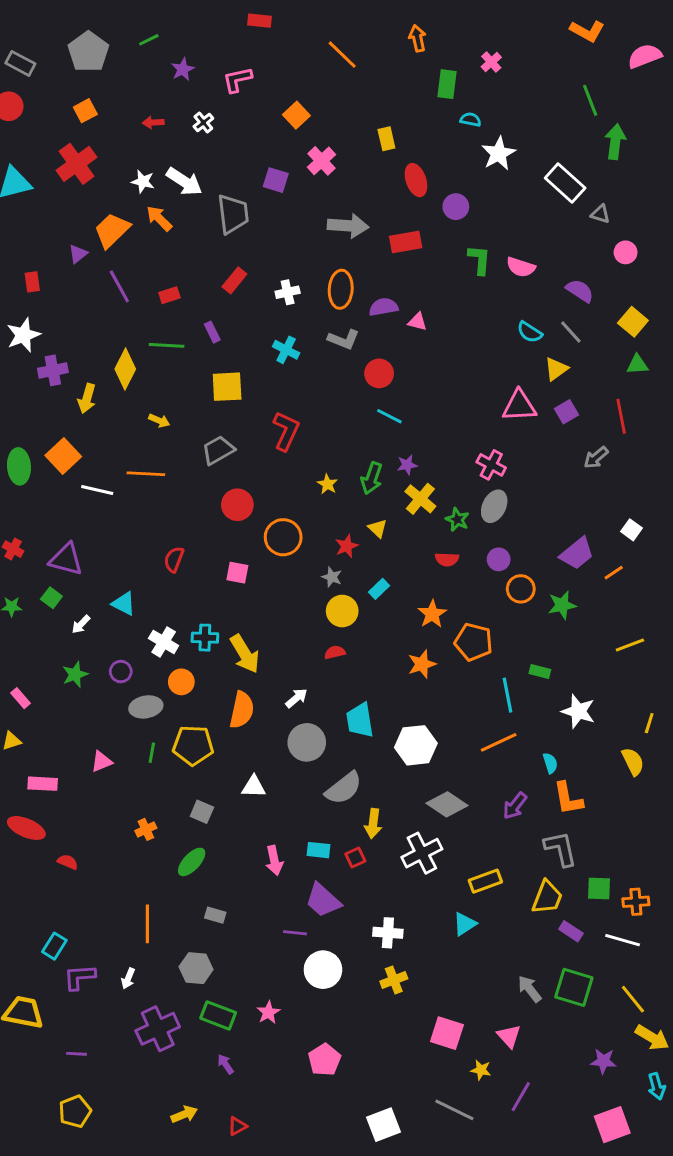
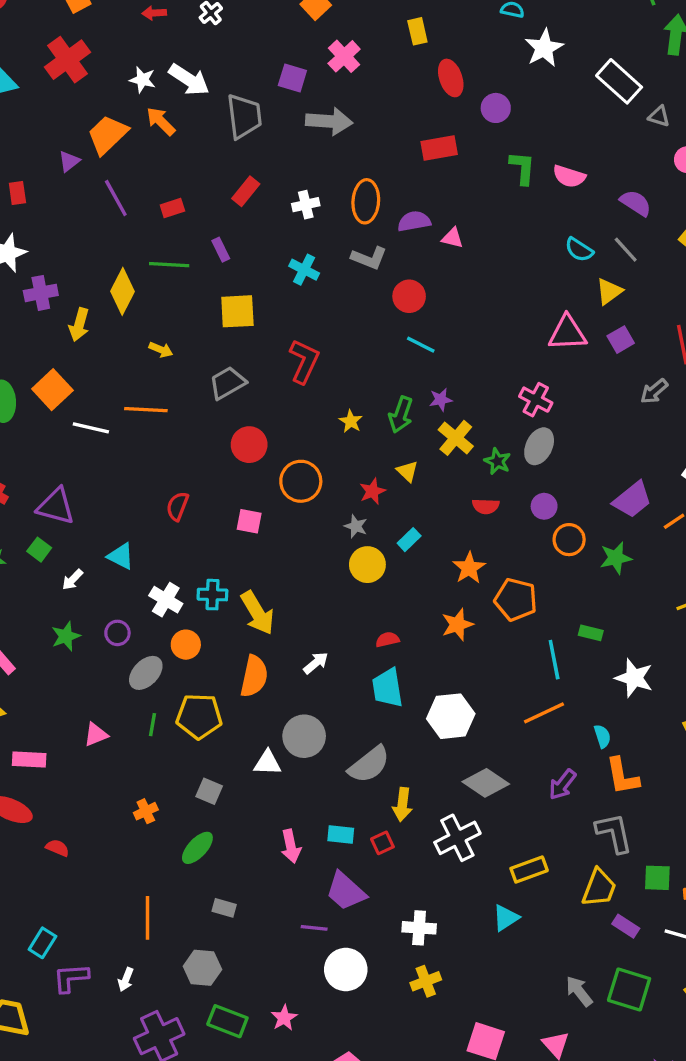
gray arrow: (348, 226) -> (329, 121), moved
red semicircle: (335, 652) -> (387, 640), moved
gray ellipse: (146, 707) -> (146, 673), turned -36
gray circle: (307, 742) -> (304, 736), moved

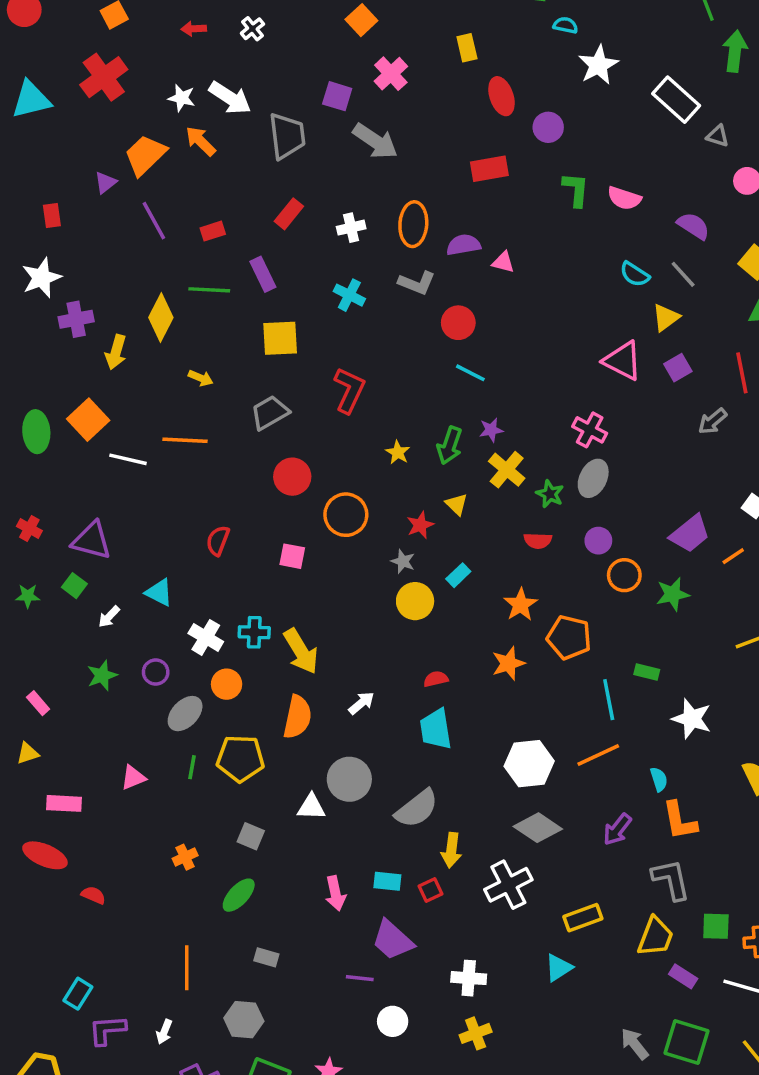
gray arrow: (329, 121) -> (375, 141), turned 30
purple rectangle: (221, 250) -> (263, 274), size x1.4
pink triangle: (567, 333) -> (623, 361), turned 30
white hexagon: (451, 716) -> (529, 764), moved
white circle: (346, 970) -> (393, 1021), size x0.7

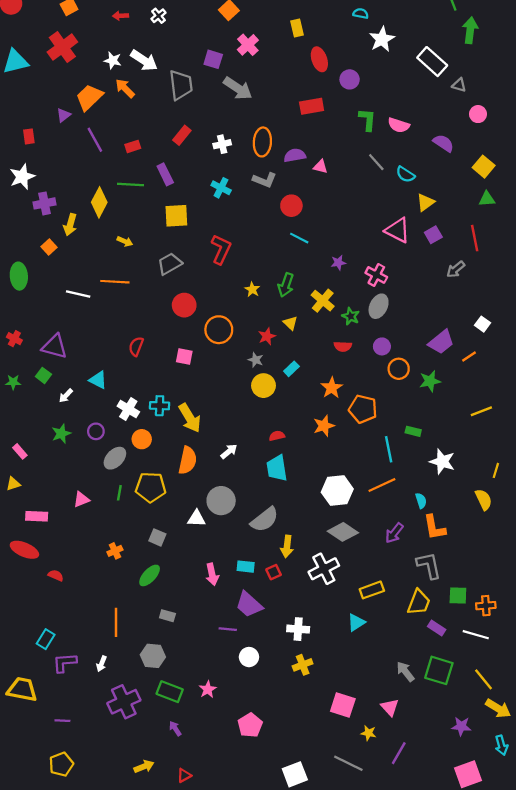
gray line: (683, 274) -> (376, 162), moved
orange square: (88, 420) -> (49, 247), moved, size x0.6
purple star: (491, 430) -> (338, 263), moved

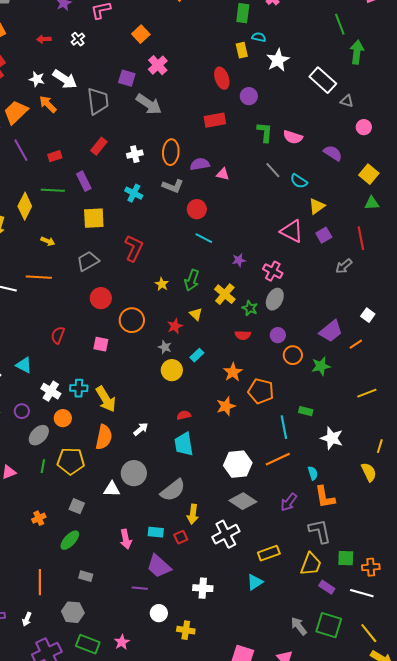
yellow rectangle: (297, 28) -> (242, 50), moved
yellow cross: (303, 665) -> (186, 630), moved, turned 30

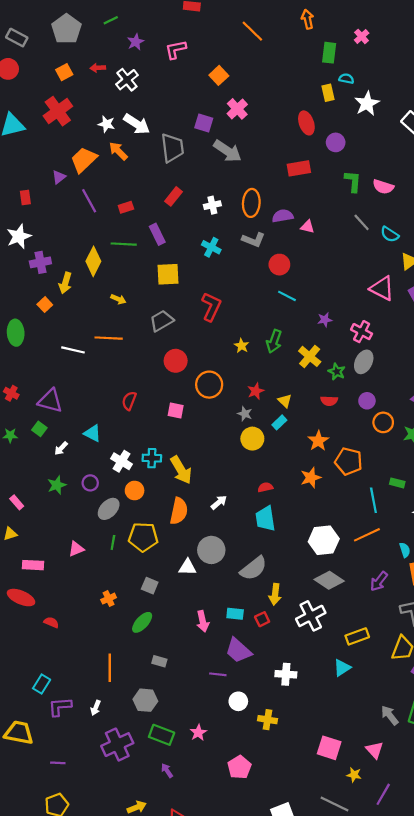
red arrow: (44, 39) -> (98, 68), moved
white cross: (78, 39) -> (127, 80), moved, size x1.5
yellow triangle: (196, 314) -> (285, 401), moved

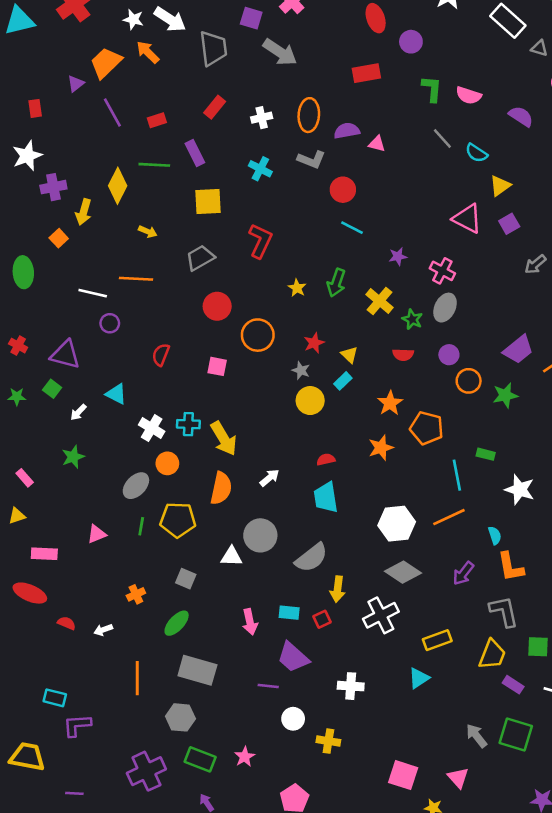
purple circle: (90, 483) -> (110, 323), moved
gray rectangle: (159, 661) -> (197, 670), size x2.0
cyan rectangle: (42, 684) -> (55, 698), turned 72
white arrow: (96, 708) -> (103, 630), moved, turned 48

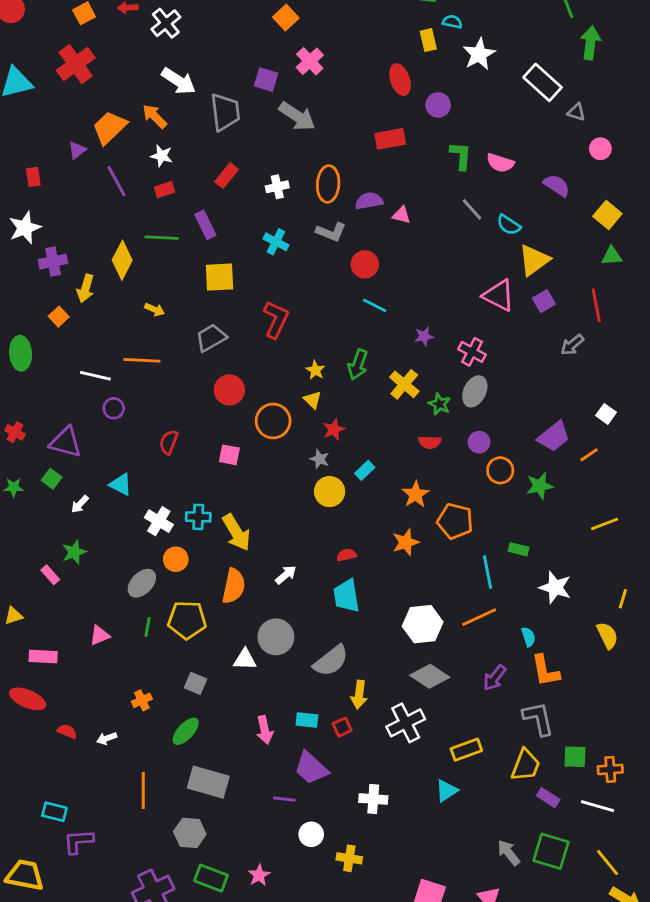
white star: (133, 19) -> (162, 156), moved
yellow triangle: (500, 186) -> (534, 260), size x1.4
yellow triangle: (349, 355) -> (313, 400), moved
pink rectangle: (25, 478) -> (50, 575), moved

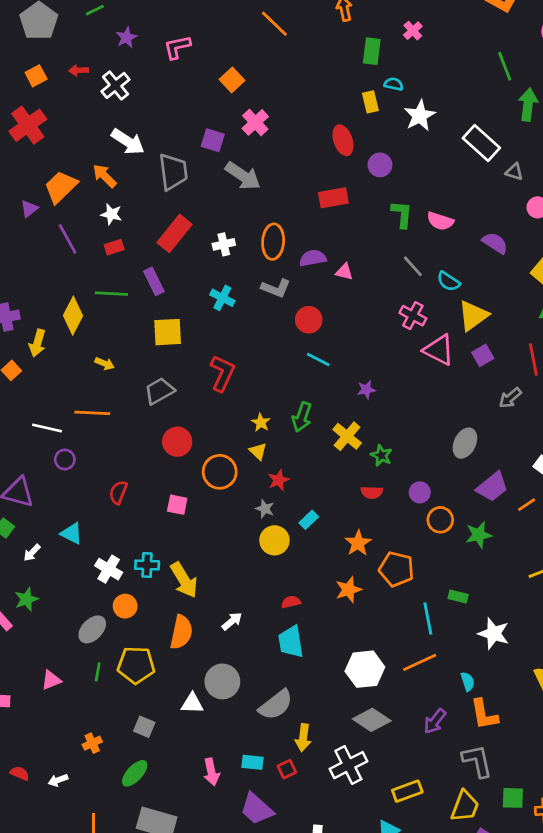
red rectangle: (227, 176) -> (174, 233), size x1.5
pink cross: (472, 352) -> (413, 316), moved
gray ellipse: (475, 391) -> (465, 443), moved

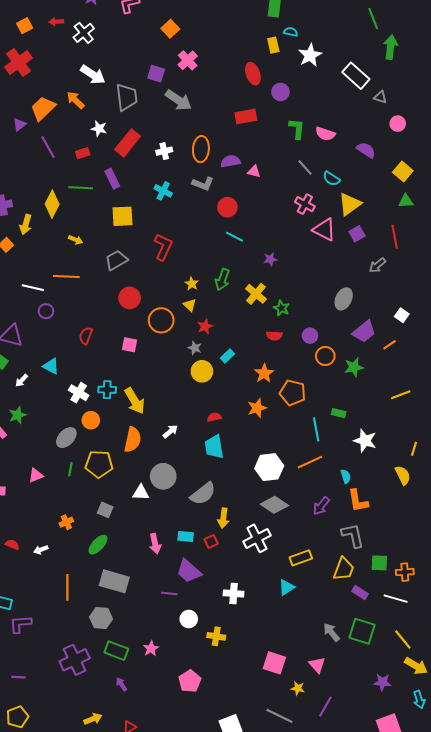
white star: (111, 214) -> (99, 129), moved

